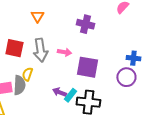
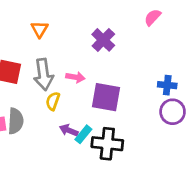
purple cross: (85, 24) -> (103, 40), turned 30
yellow semicircle: (27, 74) -> (53, 101), moved
purple circle: (126, 77) -> (173, 112), moved

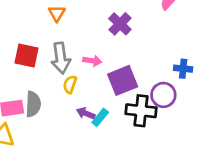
purple square: (106, 97) -> (123, 80), turned -32
purple circle: (173, 112) -> (163, 95), moved
black cross: (107, 144) -> (141, 111), moved

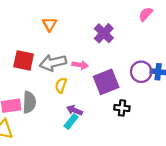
gray arrow: (61, 58) -> (53, 63), turned 85
purple circle: (163, 95) -> (141, 72), moved
black cross: (141, 111) -> (122, 108), size x0.6
cyan rectangle: (100, 117) -> (71, 122), moved

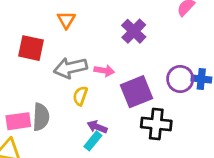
red square: (24, 60) -> (31, 48), moved
black cross: (122, 108) -> (156, 124), size x1.5

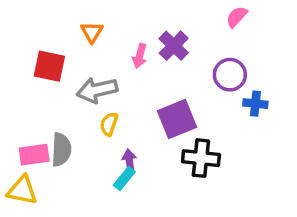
pink arrow: (104, 71) -> (140, 56), moved, turned 96
purple circle: (180, 79) -> (230, 75), moved
purple arrow: (97, 127) -> (129, 161), turned 60

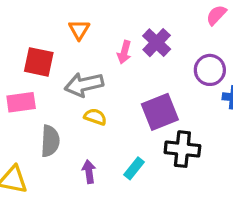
yellow semicircle: (109, 124) -> (95, 117), turned 90
pink rectangle: (34, 155) -> (21, 102), moved
purple arrow: (129, 161) -> (89, 172), moved
cyan rectangle: (124, 179) -> (134, 168), moved

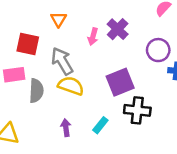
gray arrow: (84, 84) -> (62, 61), turned 72
yellow semicircle: (95, 117) -> (71, 86), size x1.5
gray semicircle: (50, 141) -> (36, 91), moved

